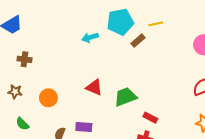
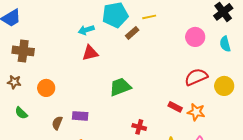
brown cross: (24, 59) -> (23, 51), size x1.5
red triangle: (94, 87) -> (90, 53), moved, turned -36
red rectangle: (150, 118) -> (175, 107), moved

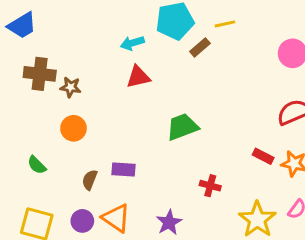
brown star: (14, 82) -> (71, 87), moved

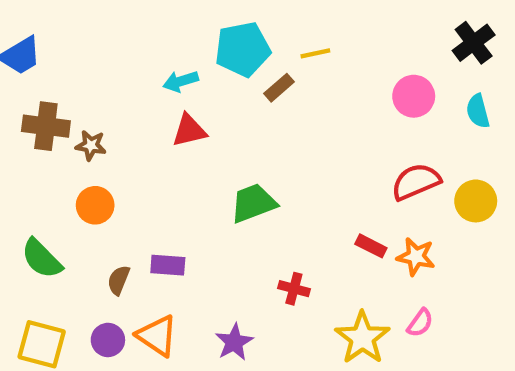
green semicircle: (37, 165) -> (42, 259), size x1.5

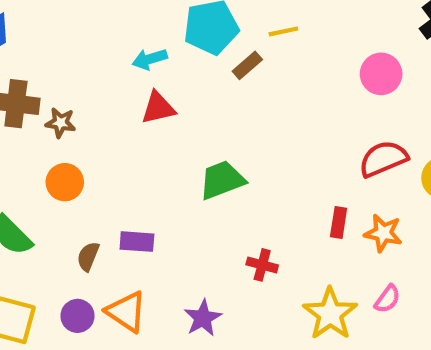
red rectangle: (371, 246) -> (339, 222), turned 72

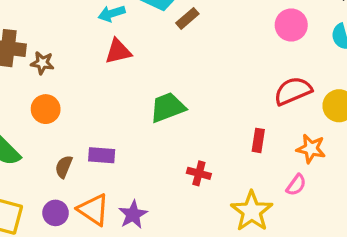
orange star: (383, 233) -> (311, 149), moved
pink semicircle: (387, 299) -> (296, 185), moved
purple star: (203, 318) -> (133, 215), moved

